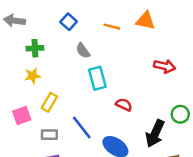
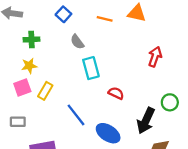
red arrow: (165, 66) -> (155, 57), turned -84
pink square: (22, 115) -> (22, 87), moved
gray rectangle: (49, 135) -> (18, 122), moved

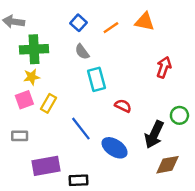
blue square: (63, 14) -> (78, 23), moved
orange line: (105, 19) -> (111, 28), turned -49
green cross: (31, 39) -> (34, 49), size x1.6

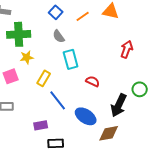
yellow star: (32, 77) -> (27, 57), moved
yellow rectangle: (48, 103) -> (44, 78), moved
brown diamond: (167, 165) -> (109, 133), moved
purple rectangle: (46, 166) -> (41, 125), moved, size x0.6

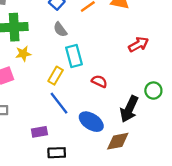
red arrow: (127, 49) -> (138, 44), turned 42
yellow rectangle: (44, 78) -> (56, 76), moved

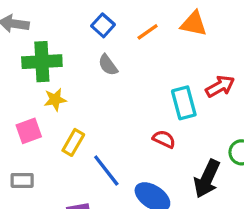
cyan rectangle: (74, 56) -> (184, 103), moved
yellow rectangle: (56, 76) -> (73, 142), moved

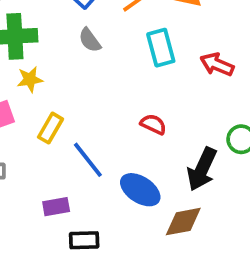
red arrow: (220, 86) -> (217, 64), turned -128
cyan rectangle: (184, 103) -> (161, 48), moved

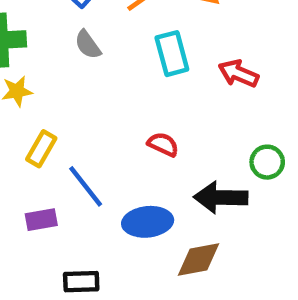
black arrow: (202, 169) -> (221, 197), turned 66
blue ellipse: (140, 190) -> (148, 222), turned -39
purple rectangle: (56, 207) -> (41, 220), moved

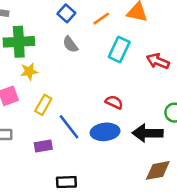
cyan rectangle: (172, 54) -> (119, 49), turned 40
blue ellipse: (148, 222) -> (105, 132), moved
brown diamond: (199, 259) -> (158, 170), moved

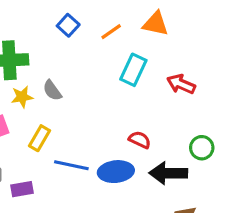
gray semicircle: (70, 44) -> (52, 90), moved
red semicircle: (114, 102) -> (140, 140), moved
blue line: (69, 127) -> (71, 165), turned -40
purple rectangle: (43, 146) -> (22, 189), moved

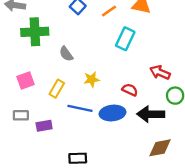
red arrow: (181, 84) -> (160, 72), moved
yellow star: (22, 97) -> (92, 79), moved

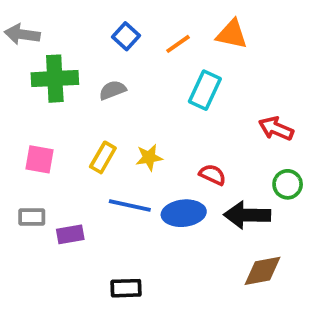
gray semicircle: (66, 54) -> (113, 90), moved, turned 105
red arrow: (160, 72) -> (276, 129), moved
pink square: (26, 81) -> (39, 159), turned 30
yellow rectangle: (57, 89) -> (103, 157), moved

